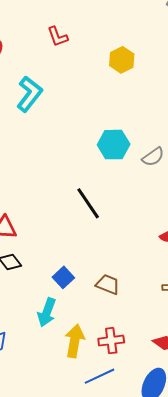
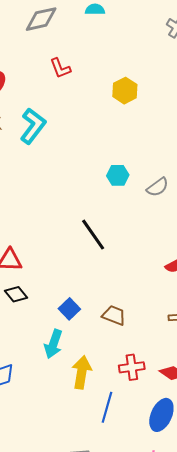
cyan hexagon: (114, 145) -> (118, 175), size x0.7
red cross: (111, 341) -> (132, 367), moved
blue line: (100, 376) -> (107, 407), turned -48

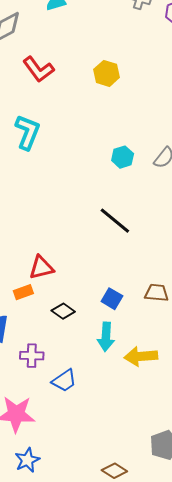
red L-shape: (60, 68) -> (38, 69), size x1.4
black diamond: (16, 294) -> (63, 311), moved
yellow arrow: (82, 372) -> (141, 356), turned -88

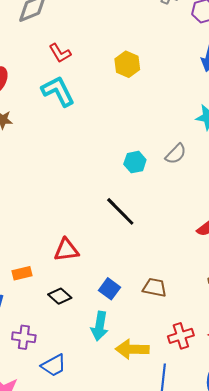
red L-shape: (38, 69) -> (60, 53), size x0.7
cyan L-shape: (28, 132) -> (58, 91), moved, turned -54
cyan hexagon: (123, 157) -> (135, 162), moved
red triangle: (41, 268) -> (66, 250), moved

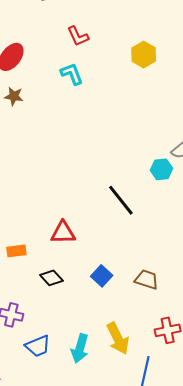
cyan L-shape: (58, 91) -> (72, 74), size x0.7
cyan hexagon: (135, 162) -> (161, 169), moved
cyan arrow: (100, 326) -> (80, 348), moved
yellow arrow: (132, 349) -> (118, 338), turned -124

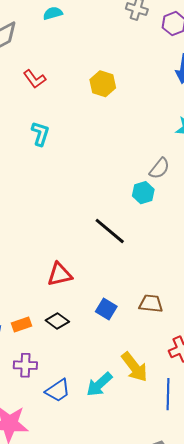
cyan L-shape: (72, 74) -> (40, 134), moved, turned 50
orange rectangle: (16, 251) -> (21, 324), moved
cyan arrow: (80, 348) -> (99, 384), turned 44

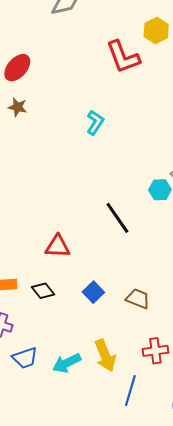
red L-shape: (35, 79) -> (123, 57), moved, size x1.6
yellow hexagon: (103, 84) -> (156, 31), moved
cyan L-shape: (40, 134) -> (95, 123), moved

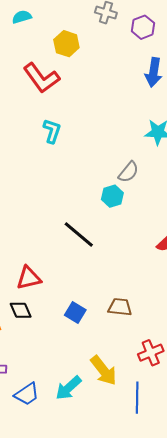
cyan L-shape: (95, 123) -> (52, 131), moved
black diamond: (43, 291) -> (21, 310), moved, turned 30

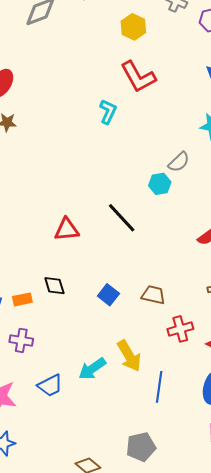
red L-shape: (41, 78) -> (138, 77), moved
red triangle: (29, 278) -> (67, 230), moved
red cross: (151, 353) -> (180, 329), moved
blue trapezoid: (27, 394) -> (50, 386), moved

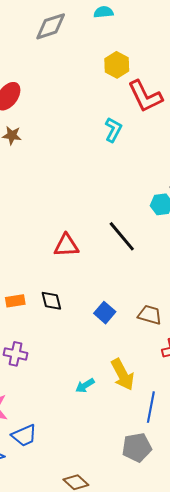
yellow hexagon: (133, 27) -> (117, 65), moved
orange rectangle: (22, 299) -> (15, 301), moved
cyan arrow: (92, 369) -> (85, 386), size x0.7
blue trapezoid: (50, 386) -> (24, 435), moved
gray pentagon: (141, 447) -> (137, 447), moved

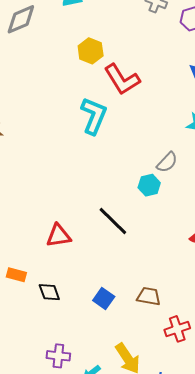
cyan L-shape: (113, 130) -> (94, 116), size x1.5
orange rectangle: (15, 301) -> (16, 275), moved, turned 30
purple cross: (15, 354) -> (58, 356), moved

